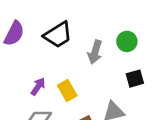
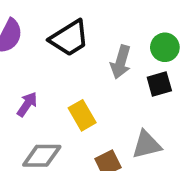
black square: (135, 79) -> (159, 84), moved
purple arrow: (38, 87) -> (27, 104), moved

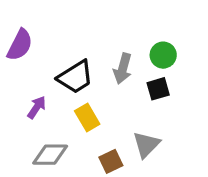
black trapezoid: (69, 38) -> (75, 77), moved
gray triangle: (147, 145) -> (146, 144), turned -32

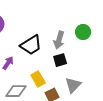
black square: (158, 89) -> (60, 60), moved
yellow rectangle: (87, 117) -> (38, 79), moved

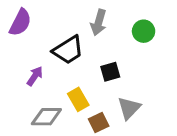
gray arrow: (59, 40) -> (99, 22), moved

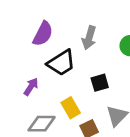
purple semicircle: (20, 22) -> (43, 34), moved

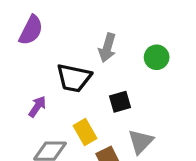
purple semicircle: (43, 34) -> (31, 30), moved
black trapezoid: (61, 63) -> (74, 78), turned 44

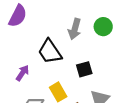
green circle: (157, 57) -> (103, 27), moved
black trapezoid: (74, 78) -> (50, 52), turned 44

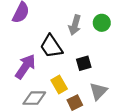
purple arrow: (22, 73) -> (25, 67), size x1.6

